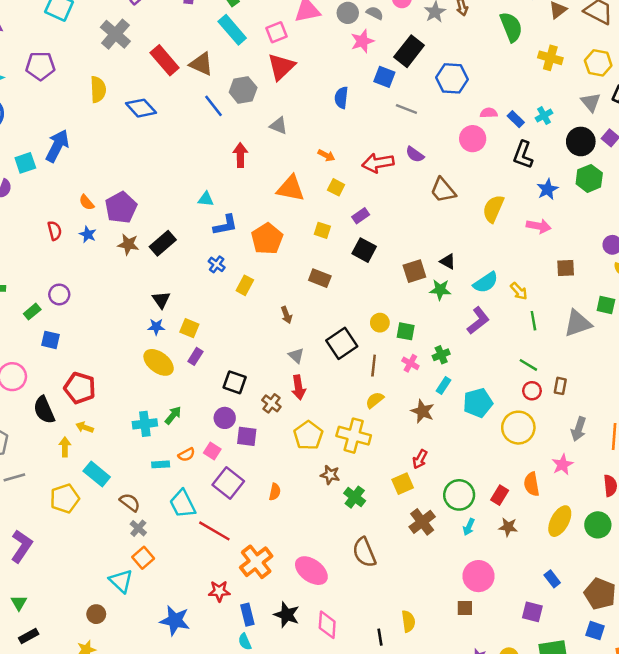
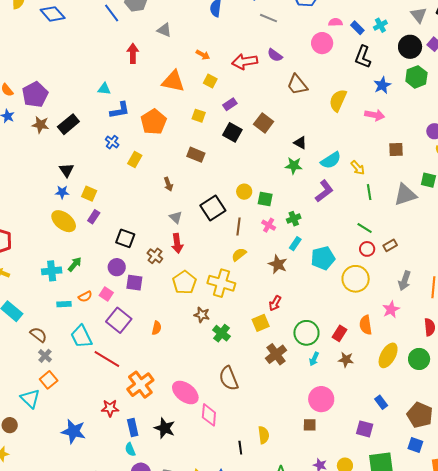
brown square: (414, 271) -> (264, 123), moved, turned -36
brown rectangle: (560, 386) -> (390, 245), turned 48
pink diamond: (327, 625) -> (209, 415), moved

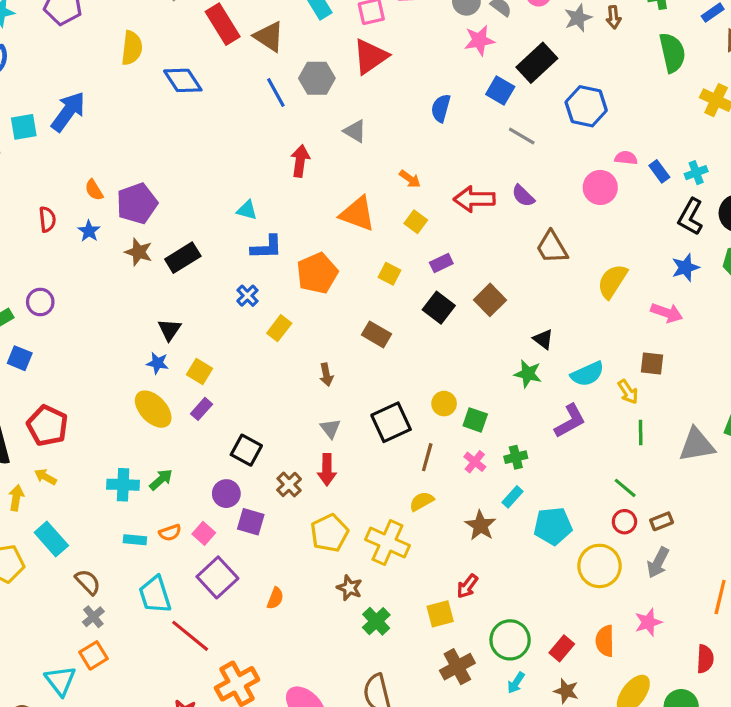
black L-shape: (363, 57) -> (690, 217), moved
brown square: (396, 150) -> (652, 363), moved
gray arrow: (405, 281) -> (658, 563), moved

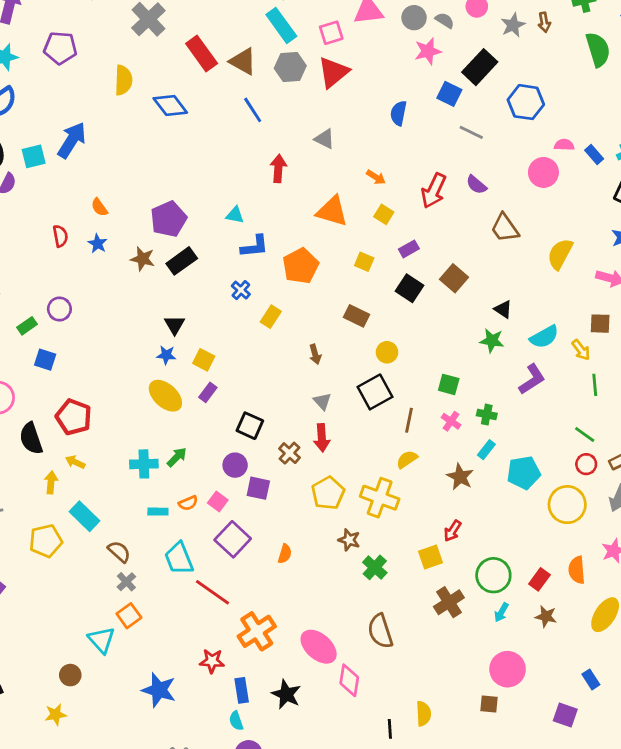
gray hexagon: (317, 78) -> (290, 67), moved
red arrow: (474, 199) -> (434, 191), turned -60
purple pentagon: (137, 203) -> (169, 219), moved
yellow circle: (444, 404) -> (387, 352), moved
green cross: (516, 457) -> (487, 415), turned 30

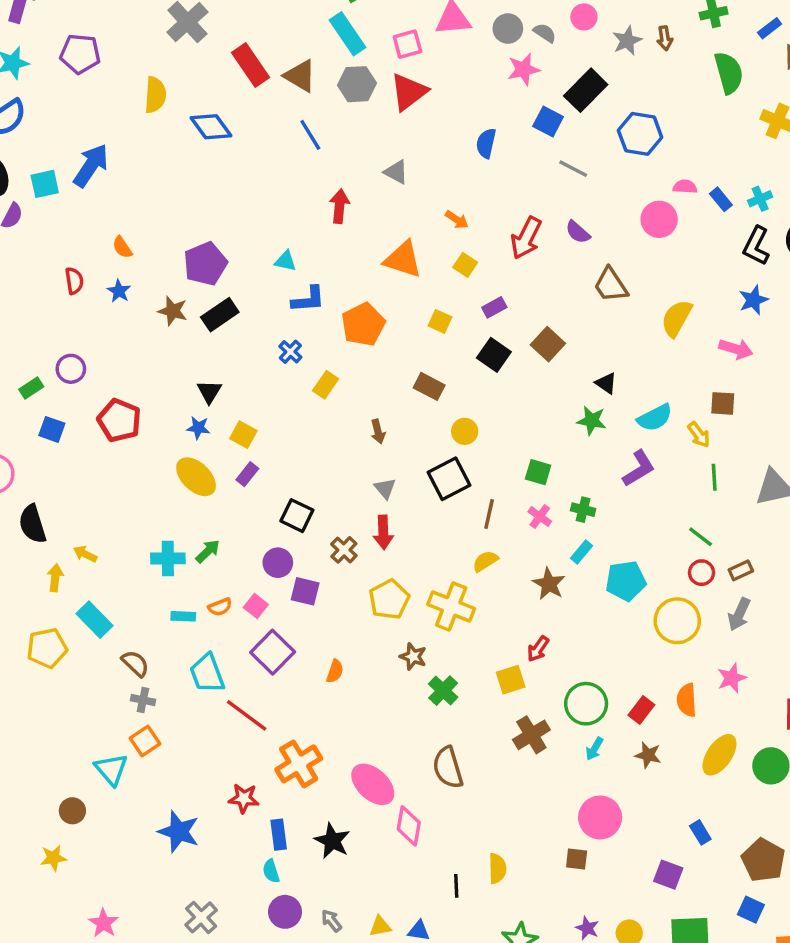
red pentagon: (74, 417) -> (119, 420), moved
gray cross: (126, 582) -> (143, 700), turned -36

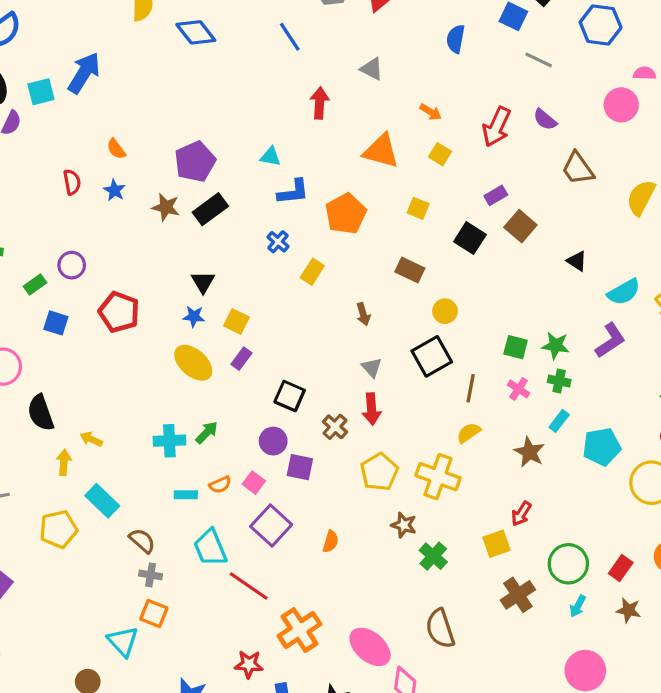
purple rectangle: (494, 307) -> (496, 195), moved
green star: (592, 421) -> (556, 346), moved
orange square: (145, 741) -> (154, 614), turned -32

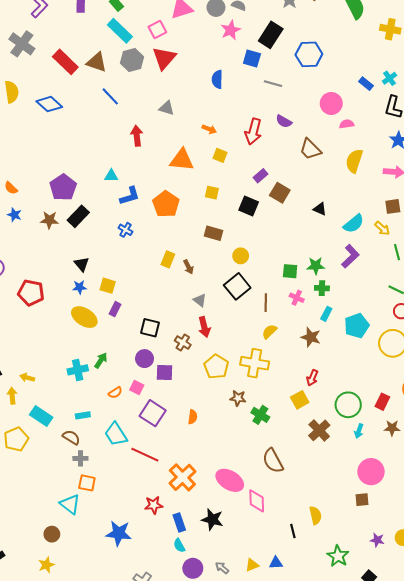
pink semicircle: (645, 73) -> (347, 124), moved
yellow rectangle: (312, 272) -> (168, 259), moved
cyan rectangle: (186, 495) -> (83, 415), moved

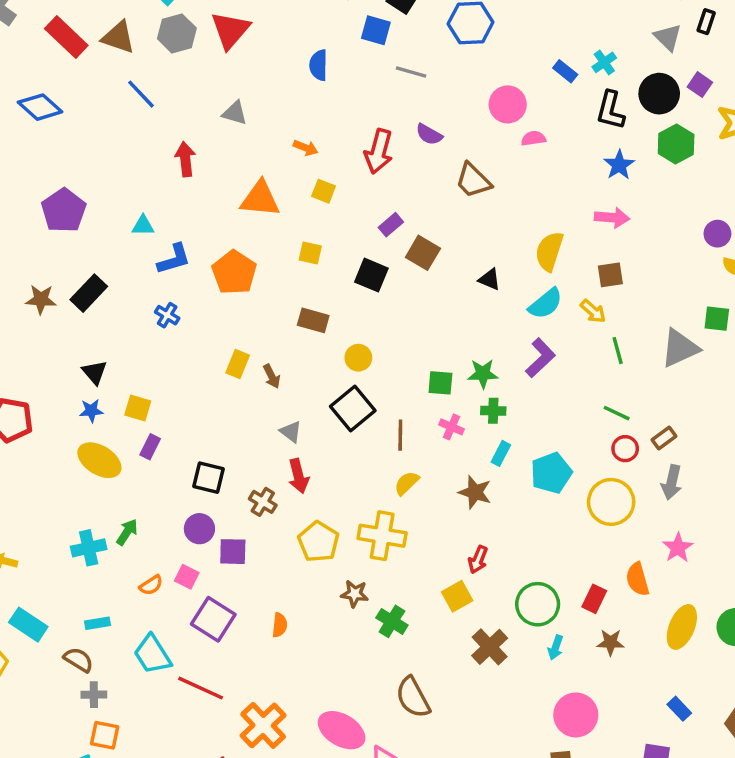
yellow semicircle: (354, 161) -> (549, 251), moved
purple pentagon: (63, 187) -> (64, 211), moved

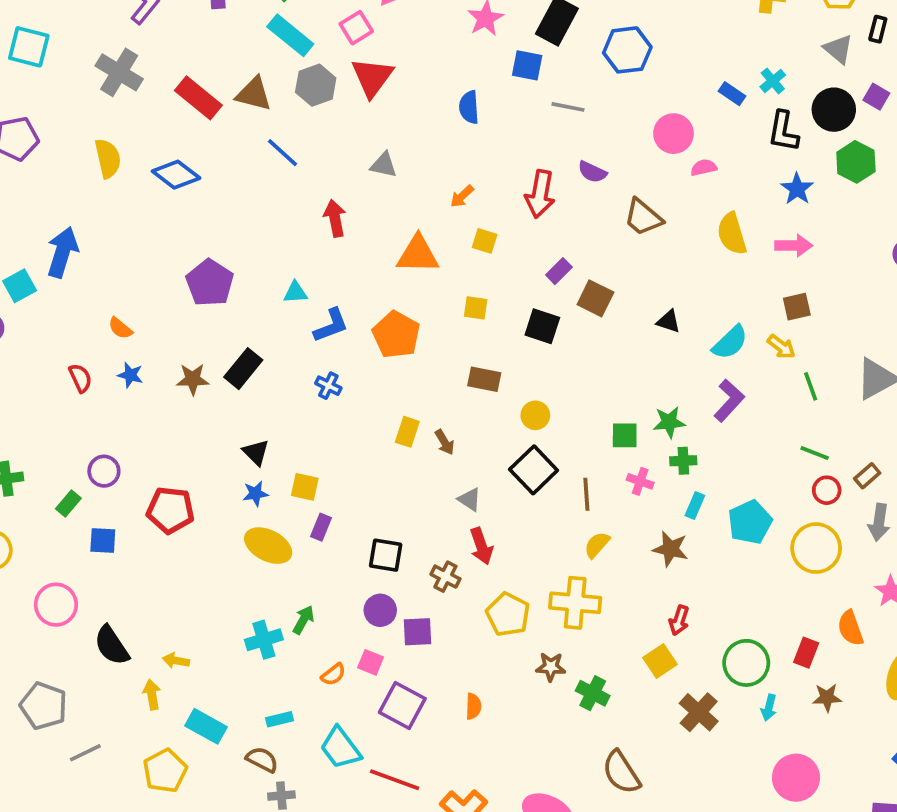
orange arrow: (306, 148) -> (462, 196), turned 120
yellow semicircle: (549, 251) -> (732, 234), moved, turned -30

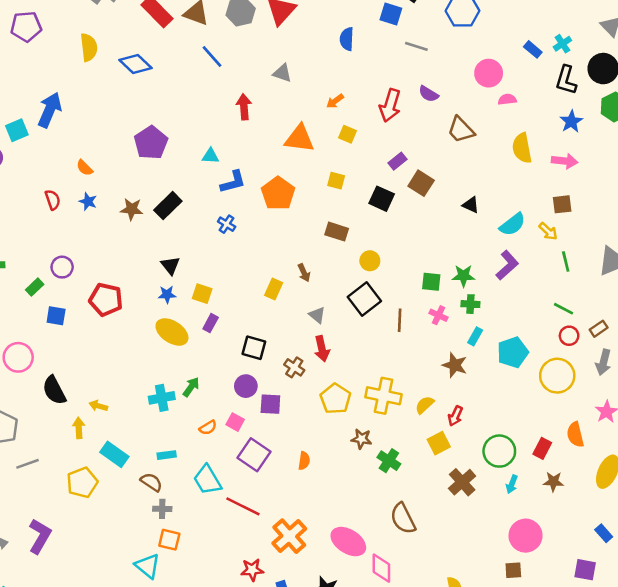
yellow rectangle: (407, 432) -> (274, 289), moved
yellow semicircle: (597, 545) -> (425, 405), moved

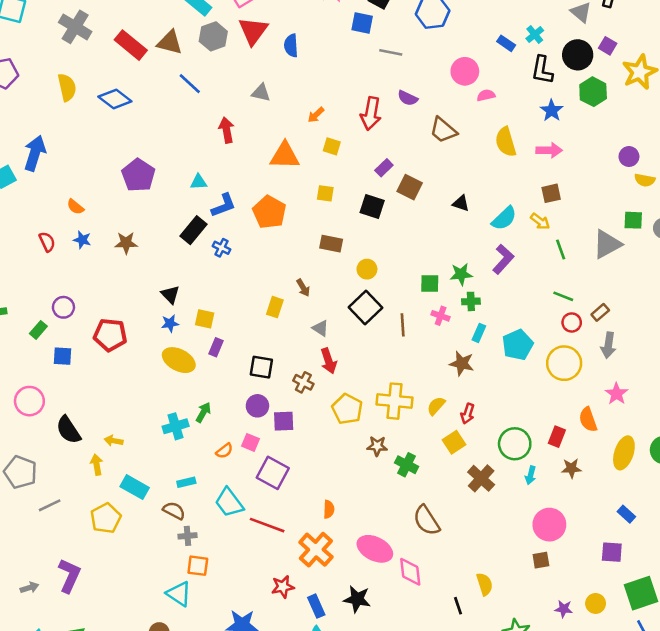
blue semicircle: (347, 39) -> (291, 46), moved
black rectangle: (168, 206) -> (194, 230), moved
orange semicircle: (304, 461) -> (329, 509), moved

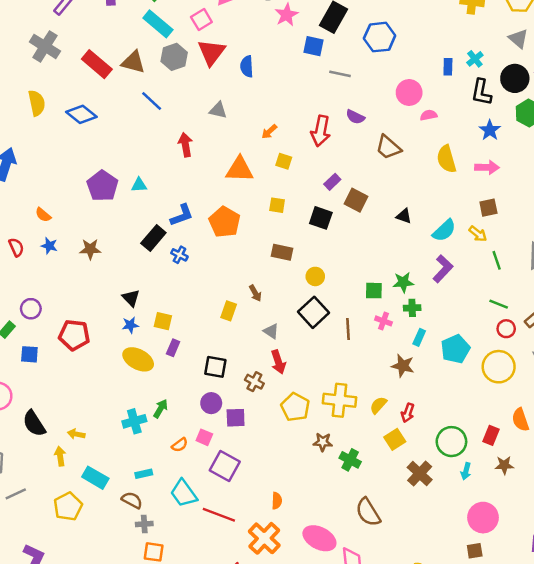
blue rectangle: (506, 43) -> (448, 67), turned 56
cyan triangle: (199, 182) -> (139, 185), moved

